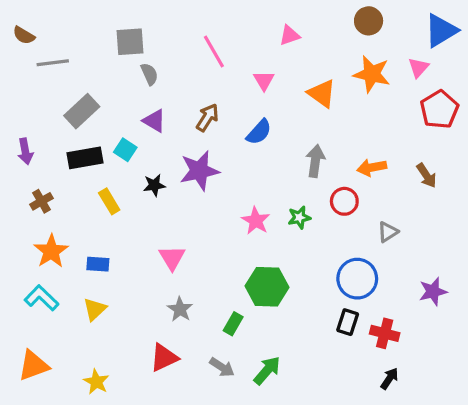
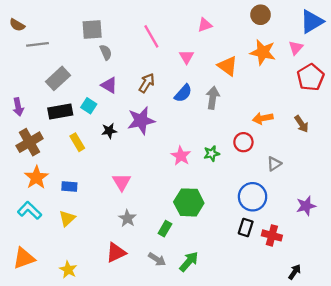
gray arrow: (315, 161) -> (213, 98), moved
brown cross: (41, 201) -> (30, 142), size x1.6
black arrow: (389, 379) -> (295, 272), moved

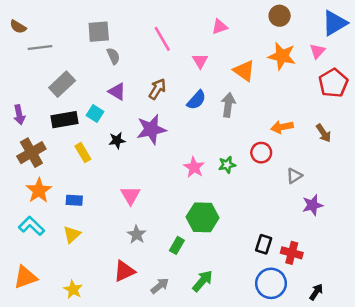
blue circle: (253, 197) -> (271, 283), moved
purple star: (306, 206) -> (313, 205), moved
gray arrow: (157, 259) -> (160, 286), moved, turned -72

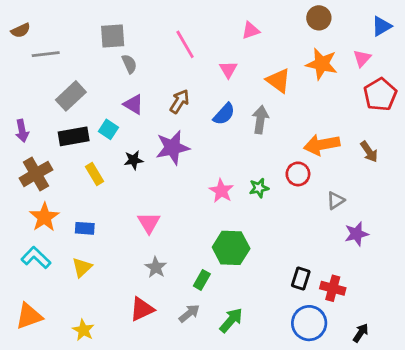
blue triangle: (335, 23) -> (382, 26), size x0.7
brown semicircle: (18, 27) -> (21, 30), turned -56
orange arrow: (282, 127) -> (322, 145), size x1.4
gray arrow: (160, 286) -> (189, 313), moved

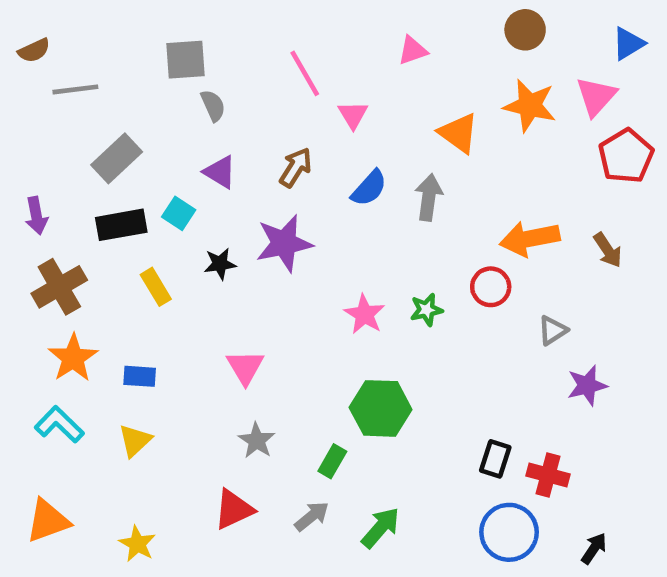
pink triangle: (362, 58) -> (596, 96), size x1.4
pink triangle: (228, 69) -> (353, 115), moved

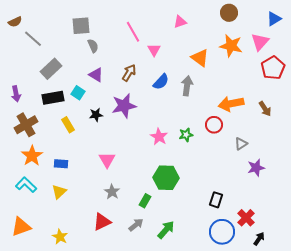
gray line: (75, 89) -> (33, 39), turned 48
red cross: (548, 475) -> (246, 218), moved, turned 30

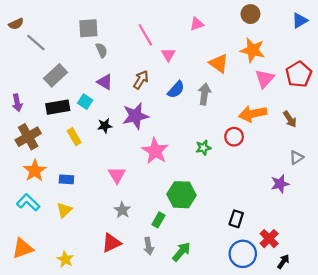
pink triangle: (260, 42) -> (265, 79), moved
pink star: (159, 137) -> (155, 151), moved, size x1.4
gray triangle: (241, 144) -> (296, 157), moved
gray arrow: (136, 225) -> (149, 246), turned 119

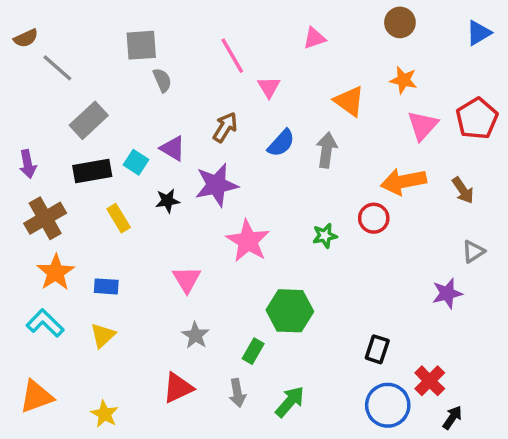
orange star: (253, 50) -> (403, 80), size x0.7
purple triangle: (105, 82) -> (173, 148), moved

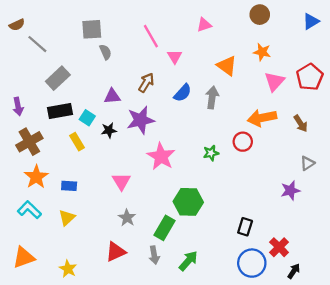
purple triangle: (173, 148) -> (112, 96), turned -36
cyan square: (136, 162) -> (87, 118), moved
green rectangle: (253, 351) -> (164, 228), size x1.5

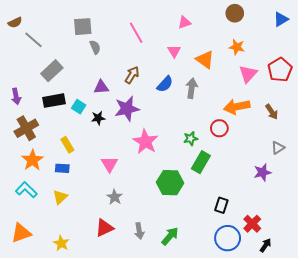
pink triangle: (175, 57) -> (174, 51), moved
yellow rectangle: (77, 142) -> (67, 145), moved
green rectangle: (164, 228) -> (201, 162), moved

